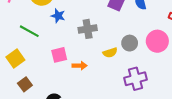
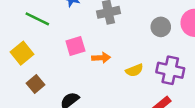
yellow semicircle: (110, 53) -> (134, 70), moved
purple cross: (135, 79) -> (170, 70), turned 30

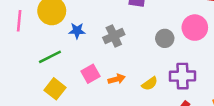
green line: (37, 19) -> (50, 57), turned -40
yellow square: (22, 53) -> (55, 89), moved

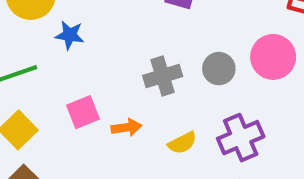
gray cross: (114, 36) -> (163, 76), moved
purple cross: (183, 76) -> (241, 138), turned -30

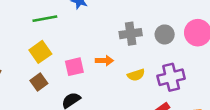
pink square: (83, 112) -> (74, 67), moved

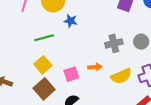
yellow semicircle: (136, 75) -> (121, 76), size x1.5
brown square: (39, 82) -> (44, 89), size x1.5

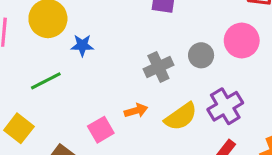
yellow square: (43, 65) -> (19, 128), moved

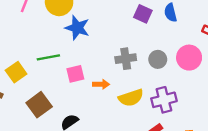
blue star: (82, 45) -> (77, 28), size x1.5
green line: (46, 81) -> (48, 57), moved
pink square: (101, 130) -> (75, 74), moved

